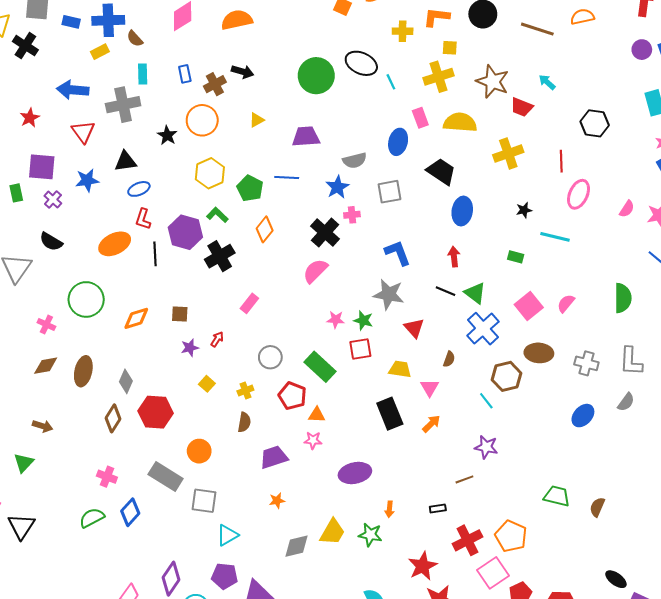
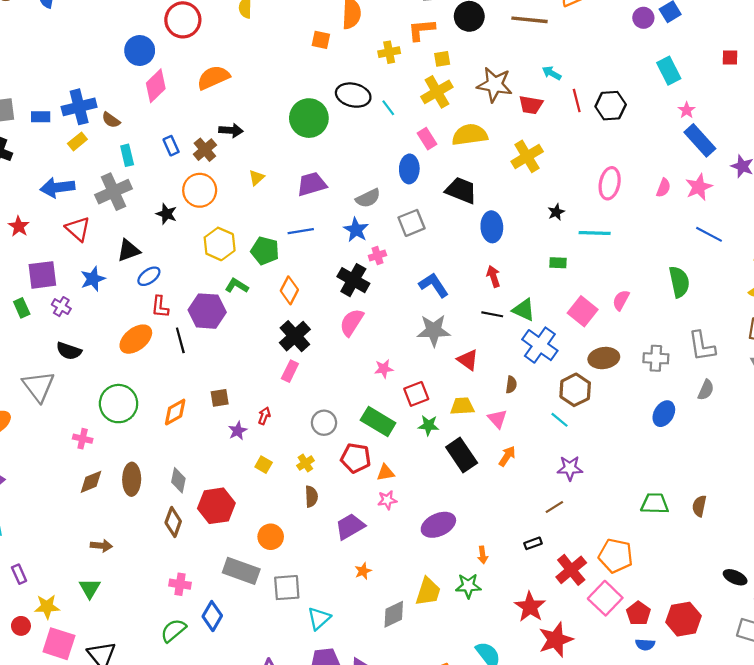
red line: (561, 161) -> (577, 101), moved
black cross: (220, 256) -> (295, 336), moved
green star: (363, 320) -> (429, 425), moved

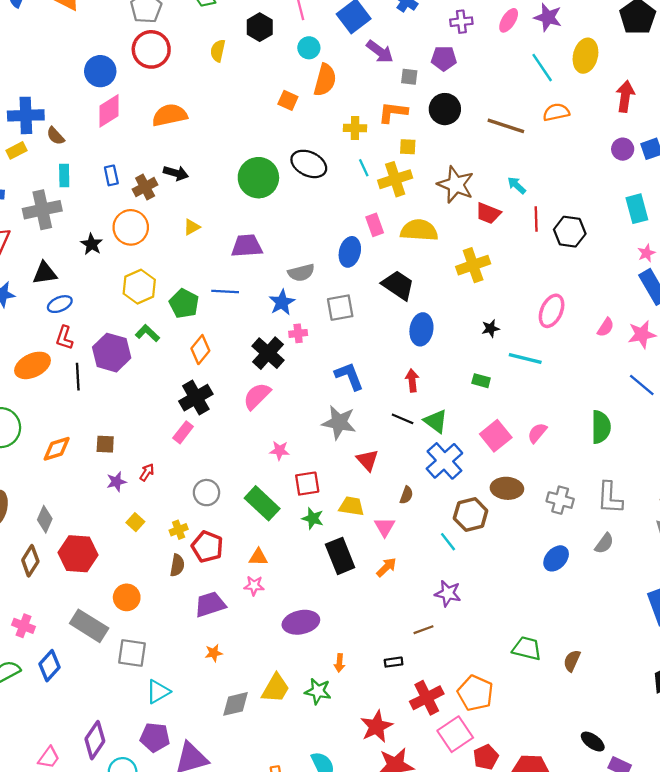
cyan line: (388, 108) -> (364, 168), moved
red pentagon: (356, 458) -> (207, 547), moved

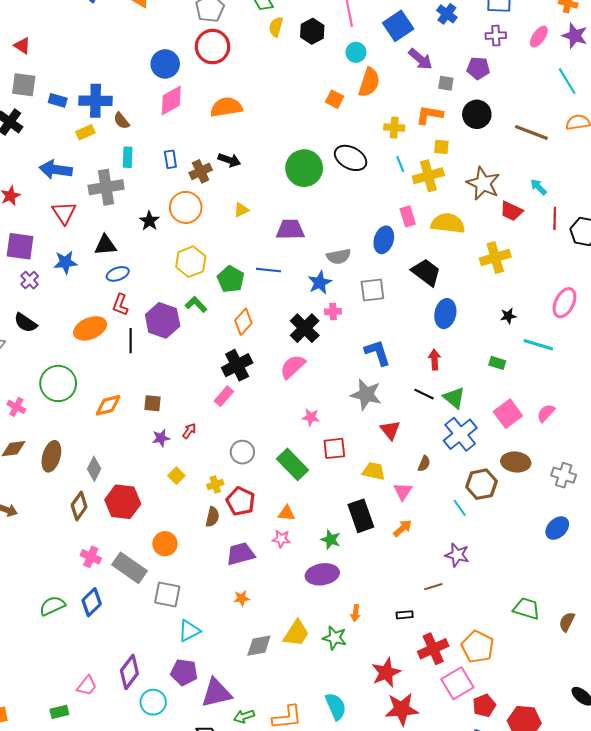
yellow semicircle: (218, 51) -> (276, 27), moved
green star: (313, 518) -> (331, 540), moved
pink cross: (24, 626) -> (91, 557), moved

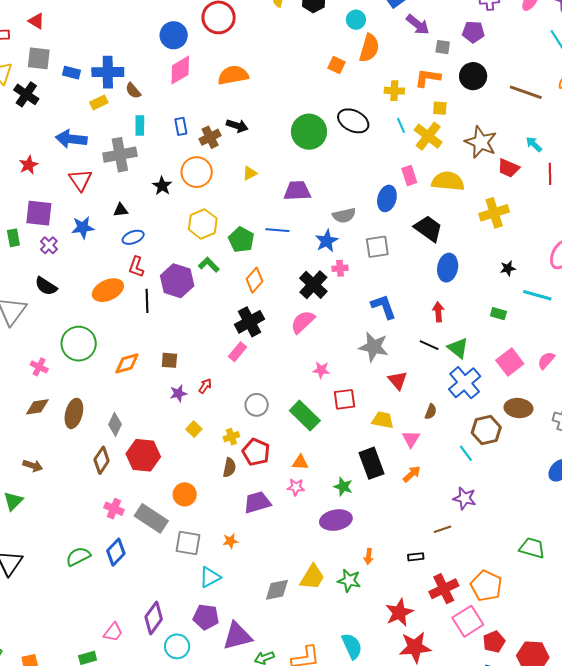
yellow cross: (428, 176) -> (428, 136), turned -36
black triangle: (105, 245) -> (121, 210), size x0.7
orange star: (242, 598) -> (230, 541), moved

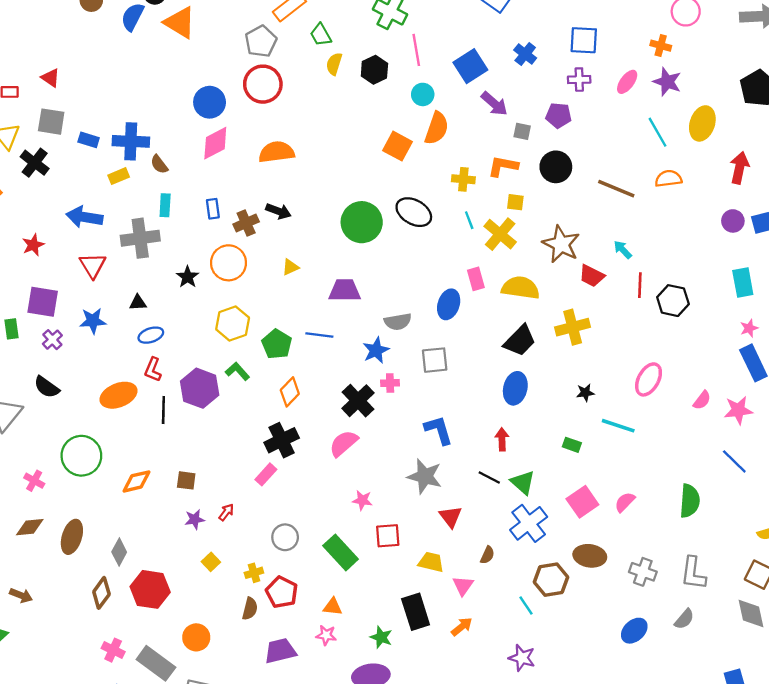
orange square: (337, 65) -> (397, 146), size x1.4
black trapezoid: (428, 229) -> (520, 341), moved, turned 96

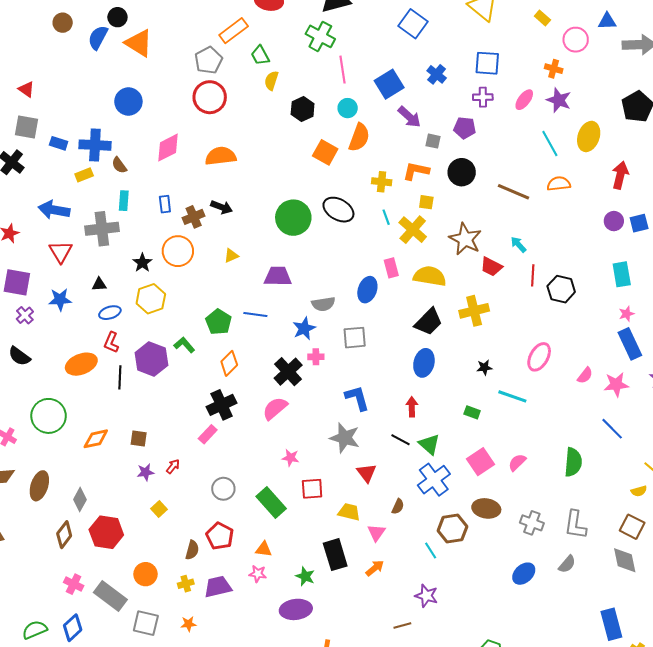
black hexagon: (374, 70) -> (303, 109), moved
blue circle: (210, 102) -> (128, 101), moved
yellow hexagon: (233, 323) -> (151, 299), moved
yellow cross: (254, 573) -> (186, 584), moved

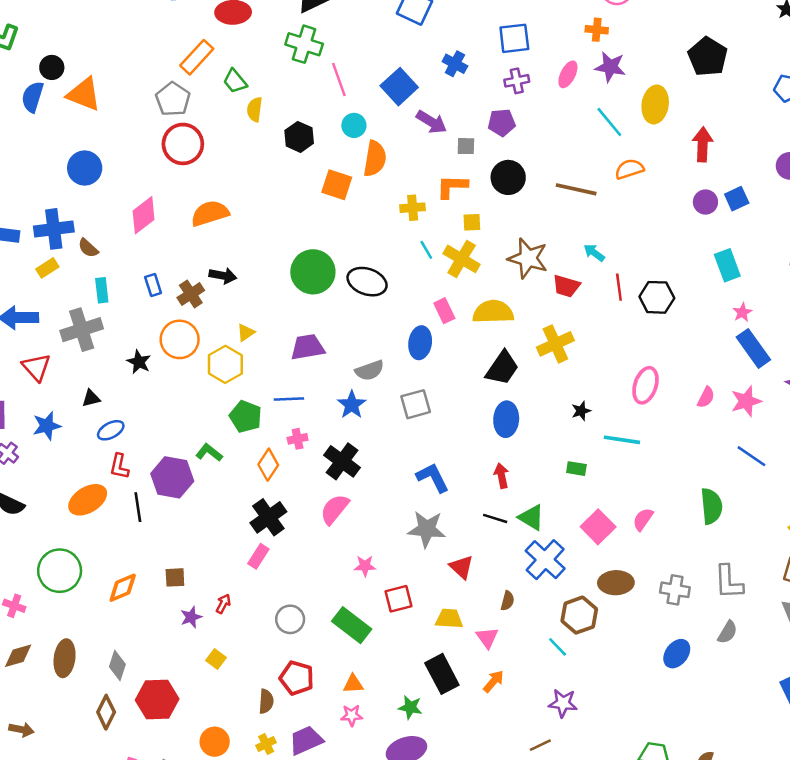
black ellipse: (338, 210) -> (367, 282), moved
yellow hexagon: (151, 299) -> (225, 364), moved
pink cross: (316, 357) -> (298, 439), moved

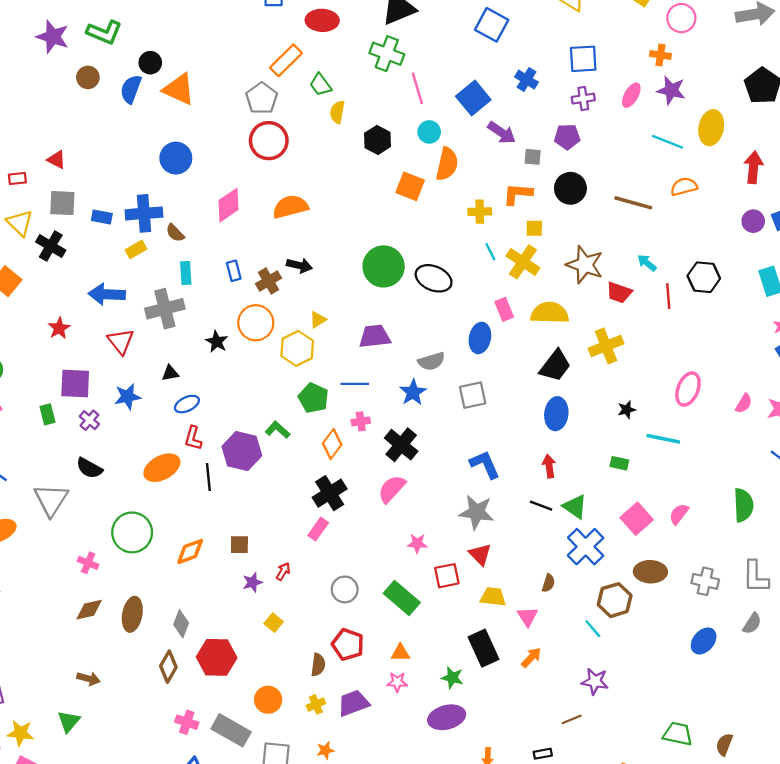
cyan line: (609, 122) -> (668, 142), turned -32
black hexagon: (657, 297) -> (704, 277), moved
red triangle: (461, 567) -> (480, 554), moved

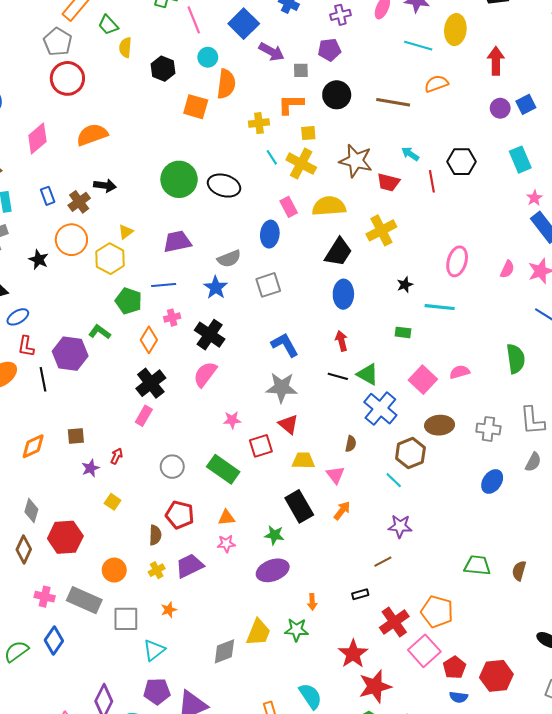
pink semicircle: (679, 514) -> (460, 372), turned 42

